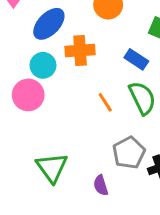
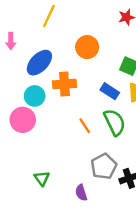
green triangle: (52, 168) -> (42, 178), size x0.6

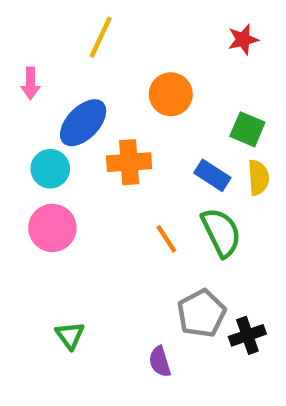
cyan circle: (35, 96) -> (50, 169), moved
green triangle: (42, 178) -> (70, 335), moved

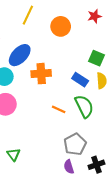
orange circle: (171, 94) -> (61, 26), moved
orange line: (166, 239) -> (59, 109), turned -32
black cross: (247, 335) -> (96, 165), moved
purple semicircle: (160, 362) -> (69, 167), moved

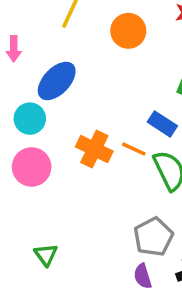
orange cross: (41, 74) -> (94, 149), moved, turned 30
orange line: (59, 109) -> (134, 149), moved

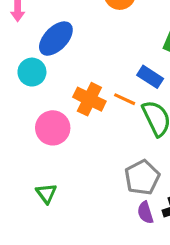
pink circle: (32, 167) -> (53, 128), moved
purple semicircle: (143, 276) -> (145, 213), moved

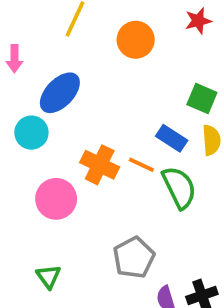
gray pentagon: (142, 177) -> (134, 258), moved

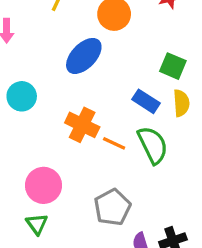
blue ellipse: (60, 93) -> (84, 56), moved
orange line: (141, 165) -> (114, 143), moved
pink circle: (56, 199) -> (44, 185), moved

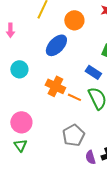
pink circle: (44, 185) -> (21, 122), moved
green triangle: (37, 224) -> (20, 145), moved

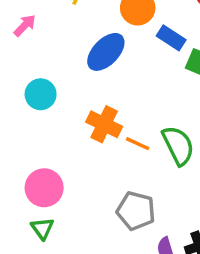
pink arrow: (10, 30) -> (25, 25), turned -136
blue rectangle: (93, 72) -> (171, 38), moved
gray pentagon: (73, 135) -> (136, 211), turned -30

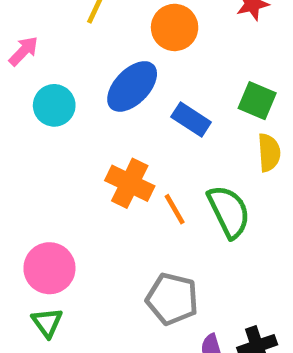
blue rectangle: (171, 38) -> (191, 120), moved
cyan circle: (41, 94) -> (54, 105), moved
orange line: (138, 144) -> (175, 209), turned 35

